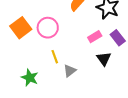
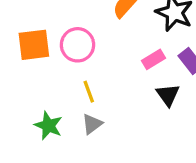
orange square: (21, 28) -> (34, 45), turned 30
gray triangle: (70, 71) -> (92, 124), moved

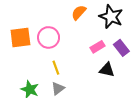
black triangle: (168, 95) -> (107, 70), turned -42

